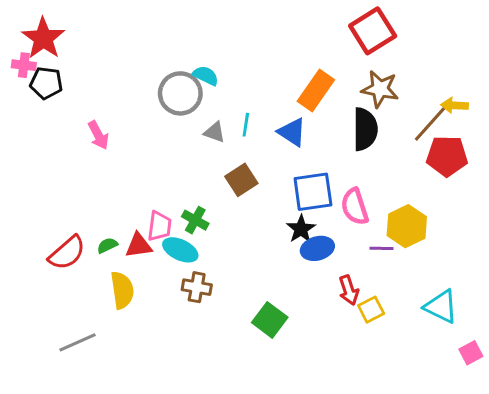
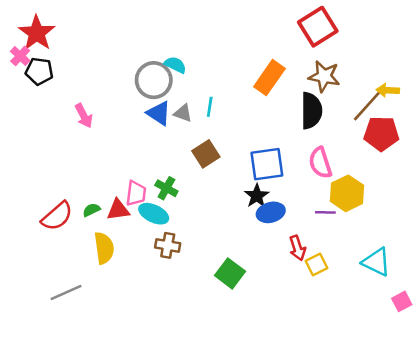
pink cross: (24, 65) -> (20, 56), turned 36
blue triangle: (292, 132) -> (159, 113), moved
pink semicircle: (355, 207) -> (320, 163), moved

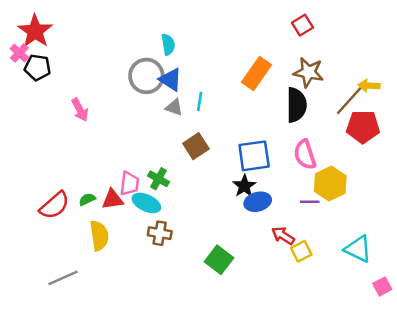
red square: (318, 27) -> (302, 25), size x0.6
cyan semicircle: (175, 65) -> (168, 44), moved, turned 55
blue triangle: (159, 113) -> (171, 80), moved
red arrow: (297, 248) -> (283, 236), turned 140

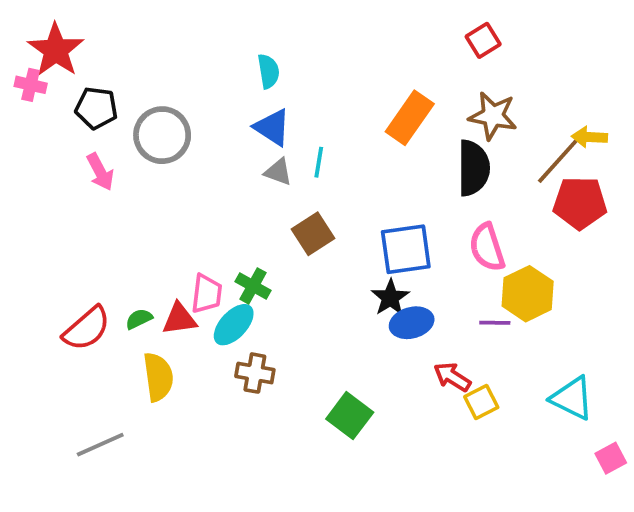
pink cross: (19, 53) -> (31, 85), turned -30
black pentagon: (38, 67) -> (96, 108), moved
gray circle: (146, 76) -> (162, 135), moved
pink arrow: (80, 110) -> (100, 172), moved
cyan ellipse: (146, 203) -> (234, 325), turned -72

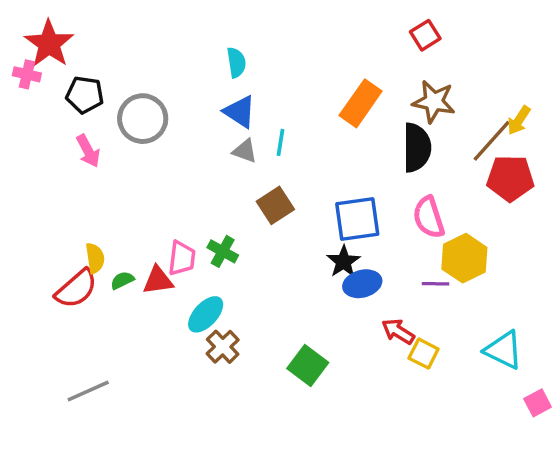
yellow arrow: (590, 137) -> (519, 120), turned -60
cyan ellipse: (234, 325) -> (206, 314), moved
brown cross: (255, 373) -> (223, 347), moved, turned 36
yellow semicircle: (158, 377) -> (95, 258), moved, size x0.7
yellow square: (481, 402) -> (424, 354), turned -36

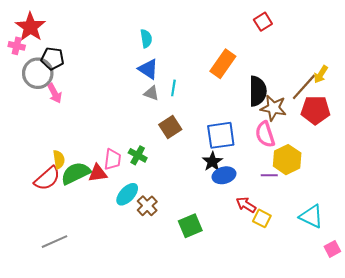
brown star: (434, 102) -> (273, 108), moved
gray circle: (143, 119) -> (38, 73), moved
green semicircle: (122, 280) -> (76, 173), size x2.0
brown cross: (223, 347) -> (147, 206), moved
green square: (308, 365) -> (190, 226), turned 30

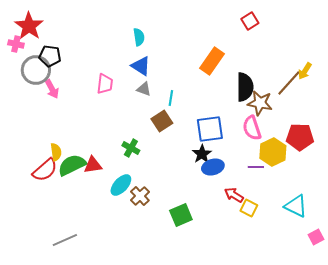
cyan line: (173, 88) -> (171, 98), moved
red pentagon: (316, 110) -> (300, 137), moved
pink trapezoid: (112, 160) -> (105, 84), moved
gray line: (55, 242) -> (65, 240), moved

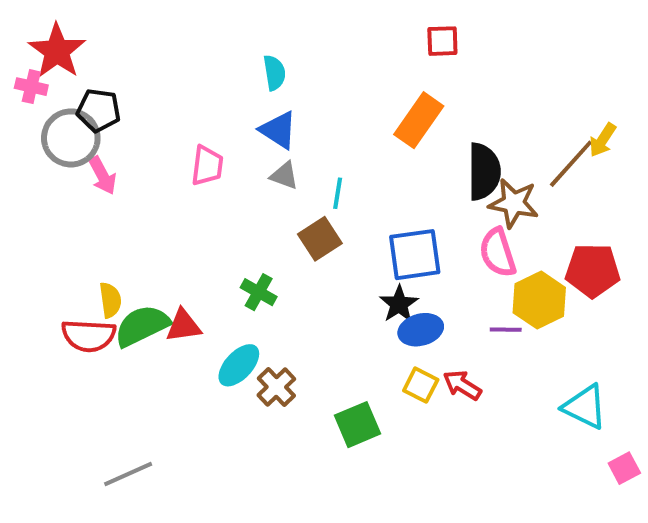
red square: (250, 21) -> (442, 41), moved, turned 30
red semicircle: (45, 170) -> (89, 336), turned 44
yellow square: (249, 208) -> (421, 385), moved

